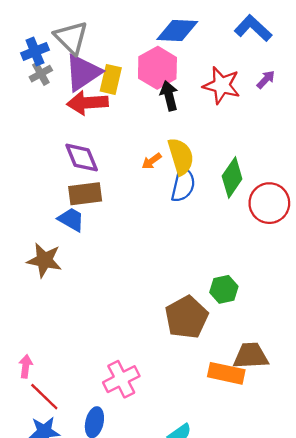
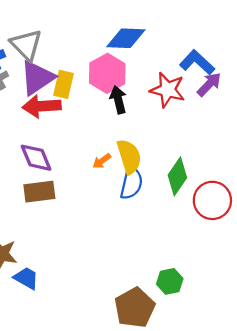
blue L-shape: (253, 28) -> (197, 62), moved
purple arrow: (266, 79) -> (209, 84), size x1.4
blue trapezoid: (71, 219) -> (26, 278), moved

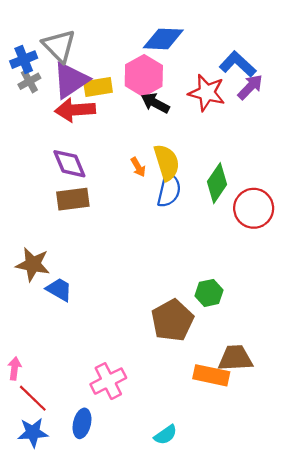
yellow rectangle: (63, 84) -> (98, 87), turned 68
black arrow: (118, 100) -> (155, 103), turned -48
orange arrow: (102, 161) -> (138, 167), turned -84

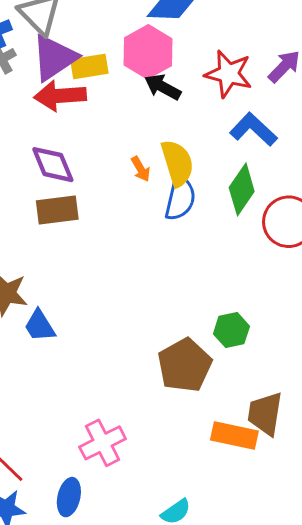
blue L-shape: (238, 64) -> (253, 129), moved
blue trapezoid: (59, 290) -> (40, 326), turned -152
brown trapezoid: (235, 358) -> (265, 414), turned -78

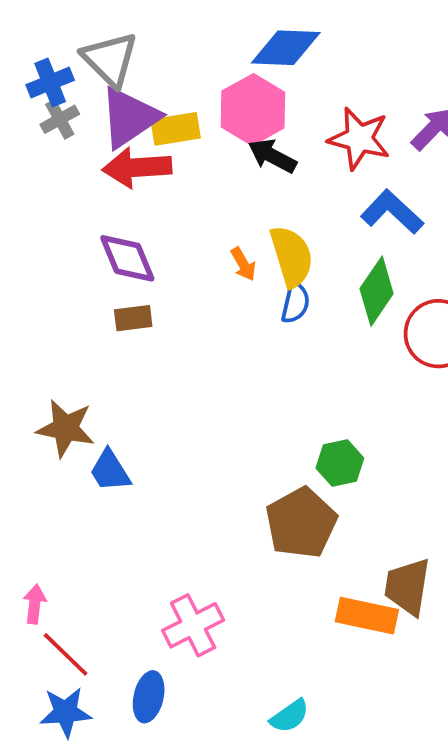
blue semicircle: (180, 198) -> (295, 303), size x0.7
brown rectangle: (57, 210) -> (133, 318), size x0.7
green hexagon: (231, 330) -> (340, 463), moved

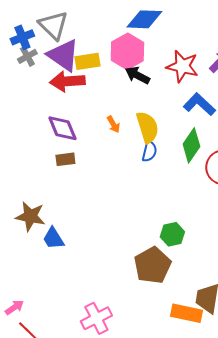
purple triangle: (129, 117) -> (63, 55), turned -51
orange arrow: (243, 264) -> (113, 124), moved
pink arrow: (35, 604) -> (14, 307), turned 48

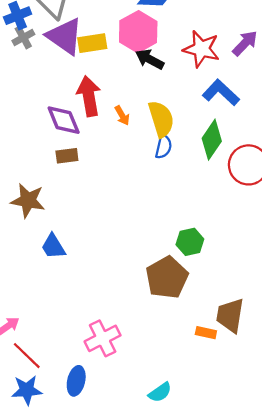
red arrow: (67, 81) -> (89, 96), moved, turned 84
brown star: (30, 216) -> (28, 201), moved
orange rectangle: (186, 313) -> (206, 333), size x0.6

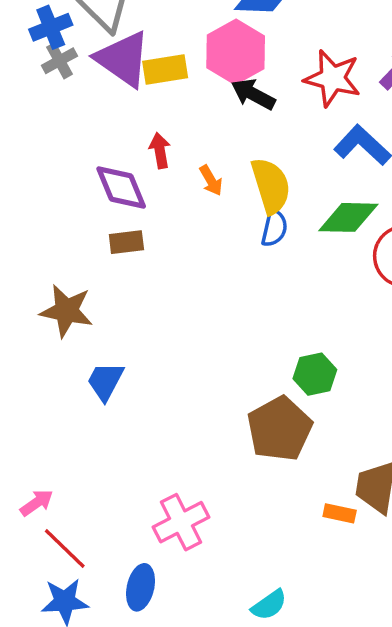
red arrow: (89, 96) -> (160, 151), size x0.6
green diamond: (212, 140) -> (348, 217), turned 57
blue trapezoid: (53, 246) -> (105, 381), turned 60

